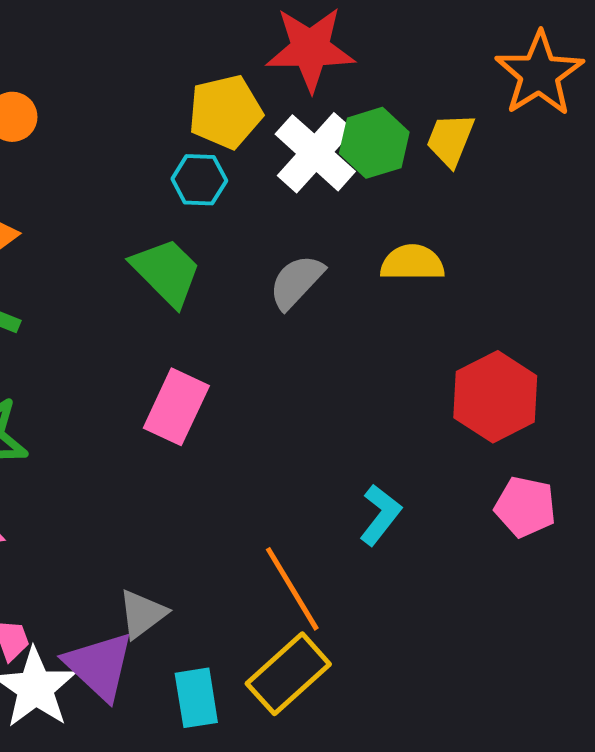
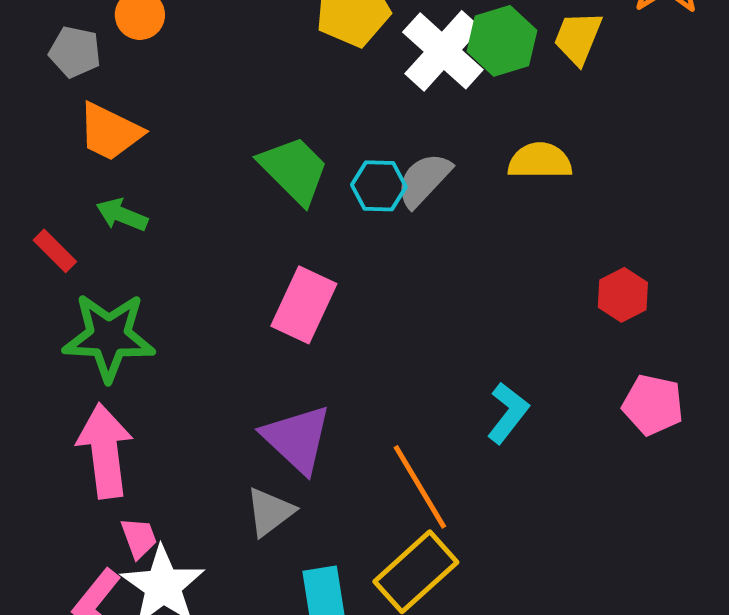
cyan hexagon: (199, 180) -> (379, 186), moved
red hexagon: (495, 397) -> (623, 295), size x0.6
purple triangle: (99, 666) -> (297, 439), moved

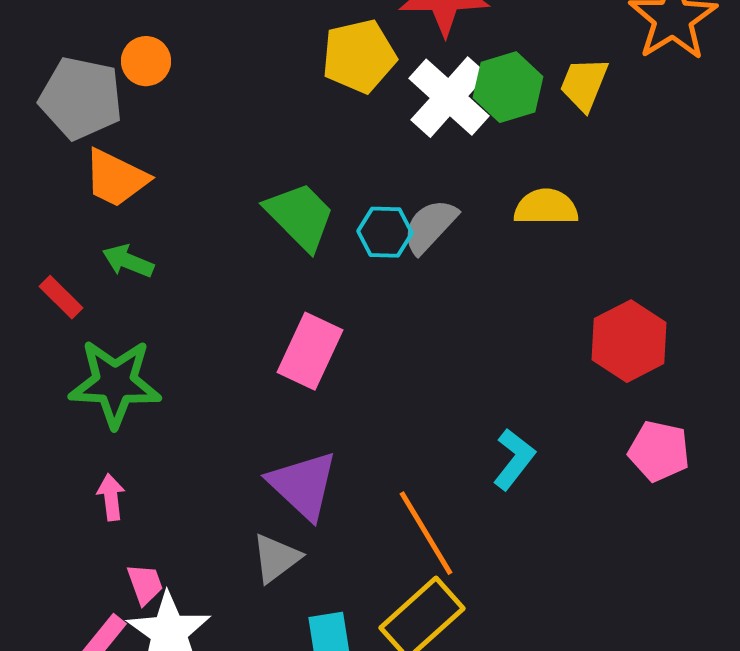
gray pentagon: (75, 52) -> (81, 98), size x1.6
red hexagon: (623, 295) -> (629, 341), size x1.5
pink arrow: (105, 451) -> (111, 497), size x0.5

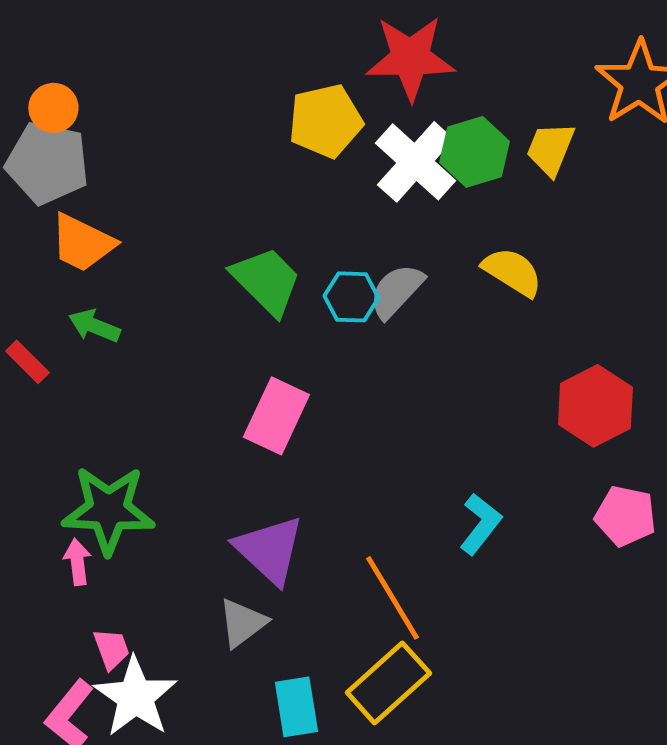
orange circle: (146, 61) -> (53, 108), moved
yellow semicircle: (546, 207) -> (512, 272), turned 32
green star: (115, 383) -> (108, 510), moved

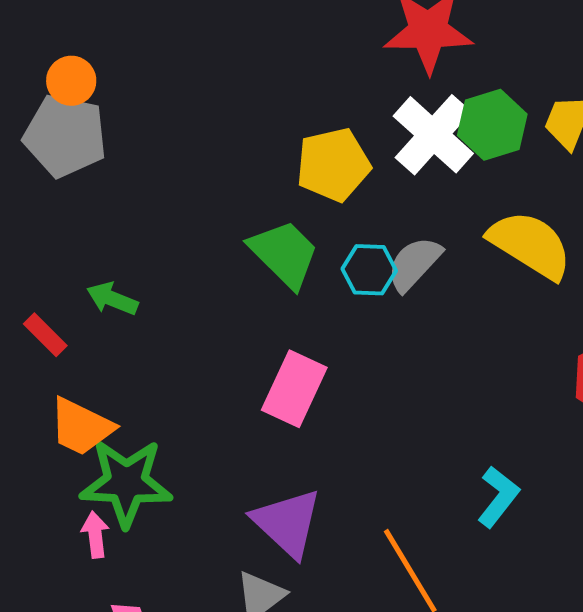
yellow pentagon: (325, 121) -> (333, 165), moved
orange trapezoid: (82, 243) -> (81, 427), moved
yellow semicircle: (512, 272) -> (530, 245), size x1.4

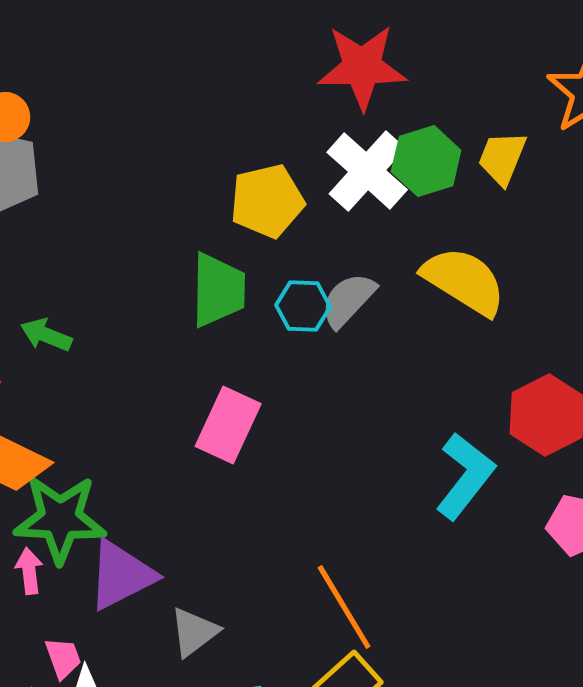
green trapezoid: (284, 254) -> (218, 290), turned 46
cyan L-shape: (498, 497) -> (465, 476), moved, size x1.4
purple triangle: (287, 523) -> (121, 575), moved, turned 50

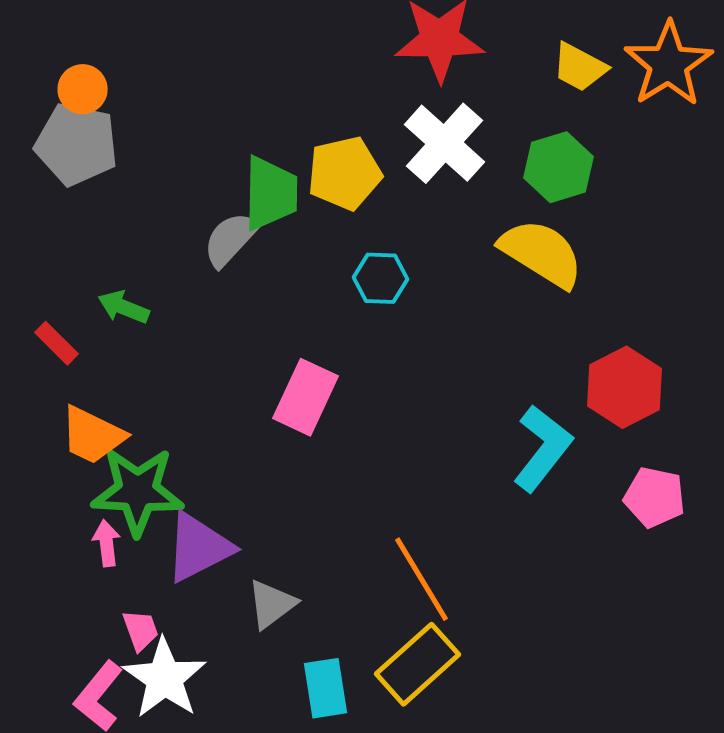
yellow trapezoid: (502, 158) -> (580, 67), moved, turned -84
green hexagon: (426, 161) -> (559, 167), moved
green trapezoid: (218, 290) -> (271, 193), moved
gray semicircle: (348, 300) -> (231, 239), moved

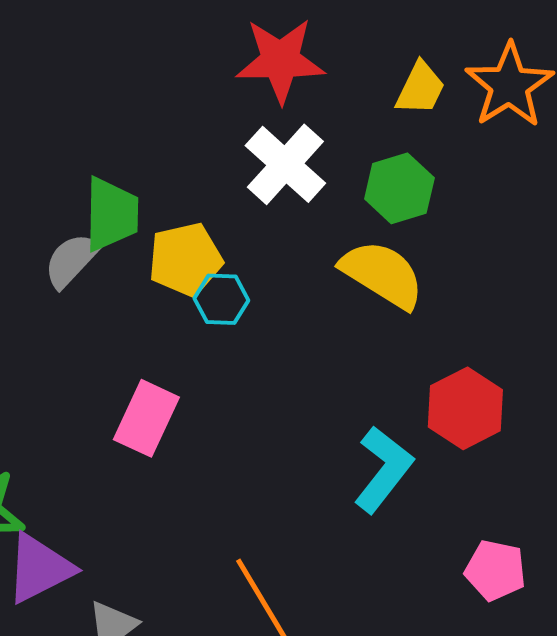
yellow trapezoid: (580, 67) -> (420, 88), turned -92
yellow pentagon: (345, 173) -> (185, 259), moved
pink pentagon: (655, 497) -> (495, 570), moved

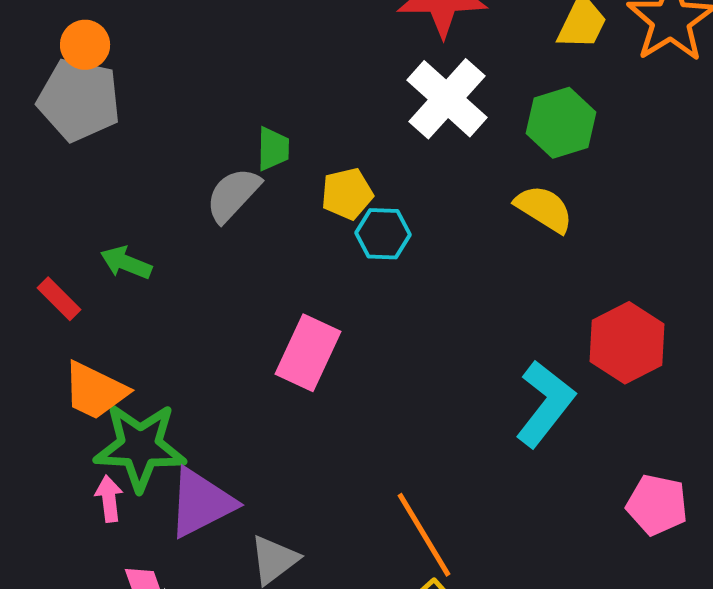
green trapezoid: (111, 214) -> (273, 149), size x0.6
yellow pentagon: (185, 259) -> (347, 194), size x0.7
yellow semicircle: (382, 274) -> (544, 209), size x0.7

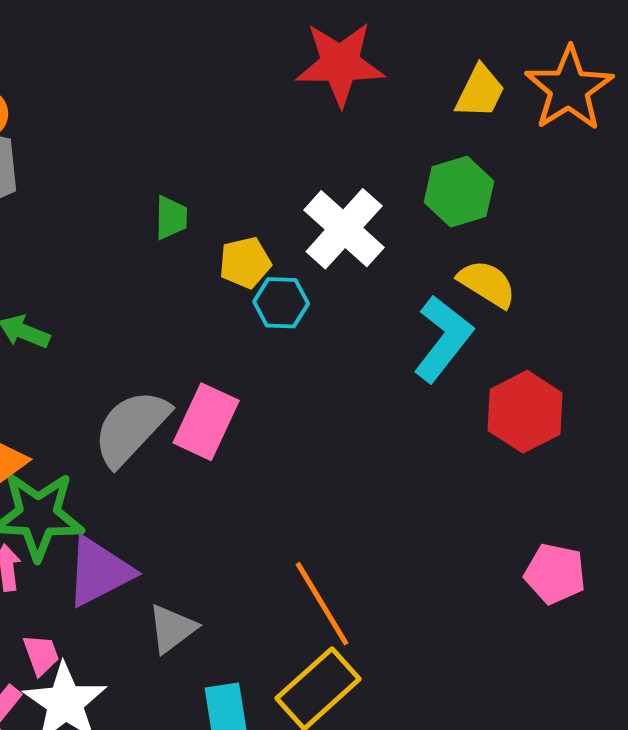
white cross: (447, 99) -> (344, 229), moved
gray semicircle: (233, 195) -> (131, 428), moved, size x1.4
yellow semicircle: (544, 209) -> (487, 284), moved
cyan L-shape: (545, 404) -> (443, 339), moved

